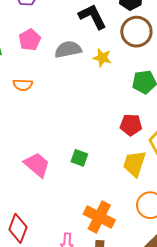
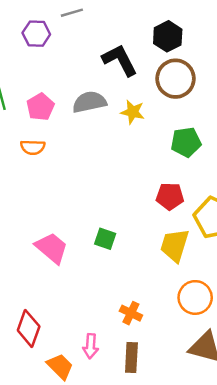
pink pentagon: (30, 40) -> (40, 107), moved
orange cross: (99, 217) -> (131, 313), size x0.6

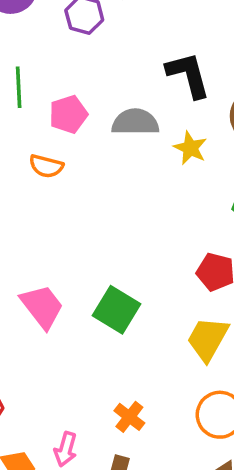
green square: (105, 239) -> (117, 310), size x1.5

